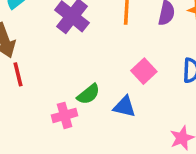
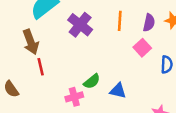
pink square: (144, 71) -> (142, 48), moved

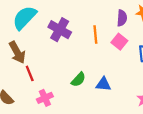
orange line: (120, 21) -> (95, 35), moved
pink cross: (74, 97) -> (45, 98), moved

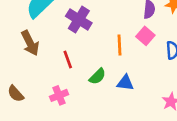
orange line: (95, 35) -> (120, 45), moved
red line: (30, 73) -> (68, 60), moved

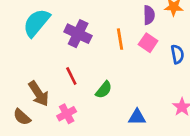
brown arrow: (30, 43) -> (39, 94), moved
orange line: (120, 45) -> (120, 39), moved
blue triangle: (125, 83) -> (137, 117), moved

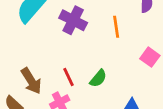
pink square: (148, 43) -> (150, 57), moved
red line: (71, 76) -> (69, 77), moved

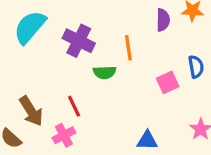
pink square: (150, 57) -> (168, 82), turned 30
green semicircle: (98, 78) -> (105, 72), moved, turned 48

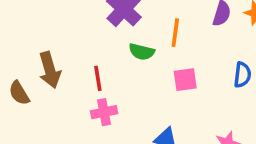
pink square: (168, 82) -> (185, 80), moved
pink cross: (64, 135) -> (104, 112), moved

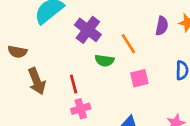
orange line: (175, 33) -> (128, 44), turned -35
brown semicircle: (19, 93) -> (17, 52), moved, turned -42

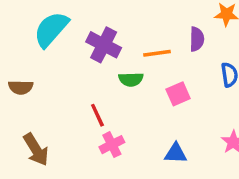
purple semicircle: (162, 26) -> (197, 39), moved
orange line: (128, 44) -> (157, 53), turned -55
brown arrow: (37, 81) -> (36, 150), moved

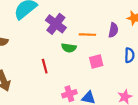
pink cross: (112, 145) -> (69, 94), moved

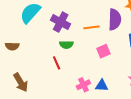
purple semicircle: (113, 30) -> (115, 19), size x1.5
green semicircle: (69, 48) -> (66, 45), moved

